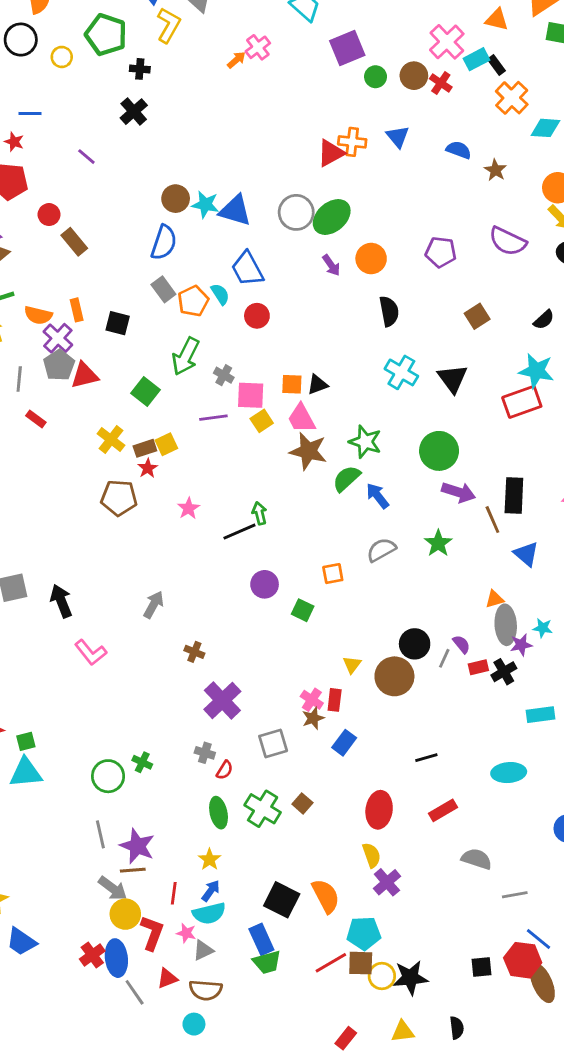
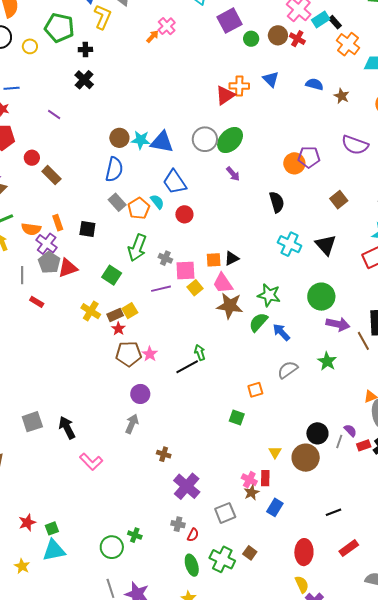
orange circle: (371, 259) -> (294, 163), moved
brown pentagon: (119, 498) -> (129, 354), moved
purple circle: (265, 584) -> (140, 394), moved

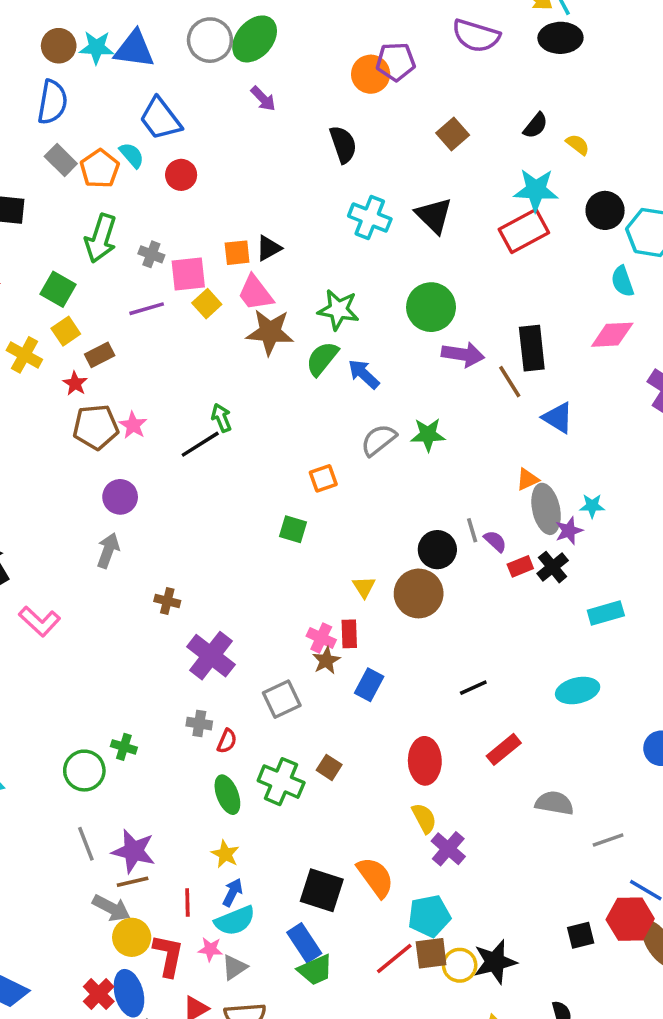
yellow square: (130, 311) -> (66, 331), moved
brown rectangle: (115, 315) -> (100, 355), moved
green star: (327, 361) -> (428, 435), moved, turned -30
gray line: (339, 441) -> (472, 530), moved, turned -32

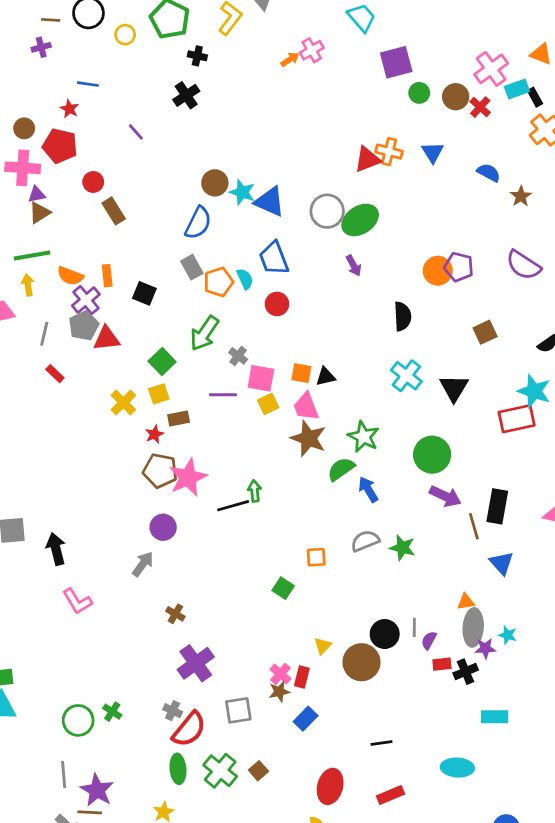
pink star: (133, 425) -> (188, 477), size x1.8
purple semicircle: (495, 541) -> (429, 640), turned -120
red semicircle: (227, 741) -> (189, 729), size x2.0

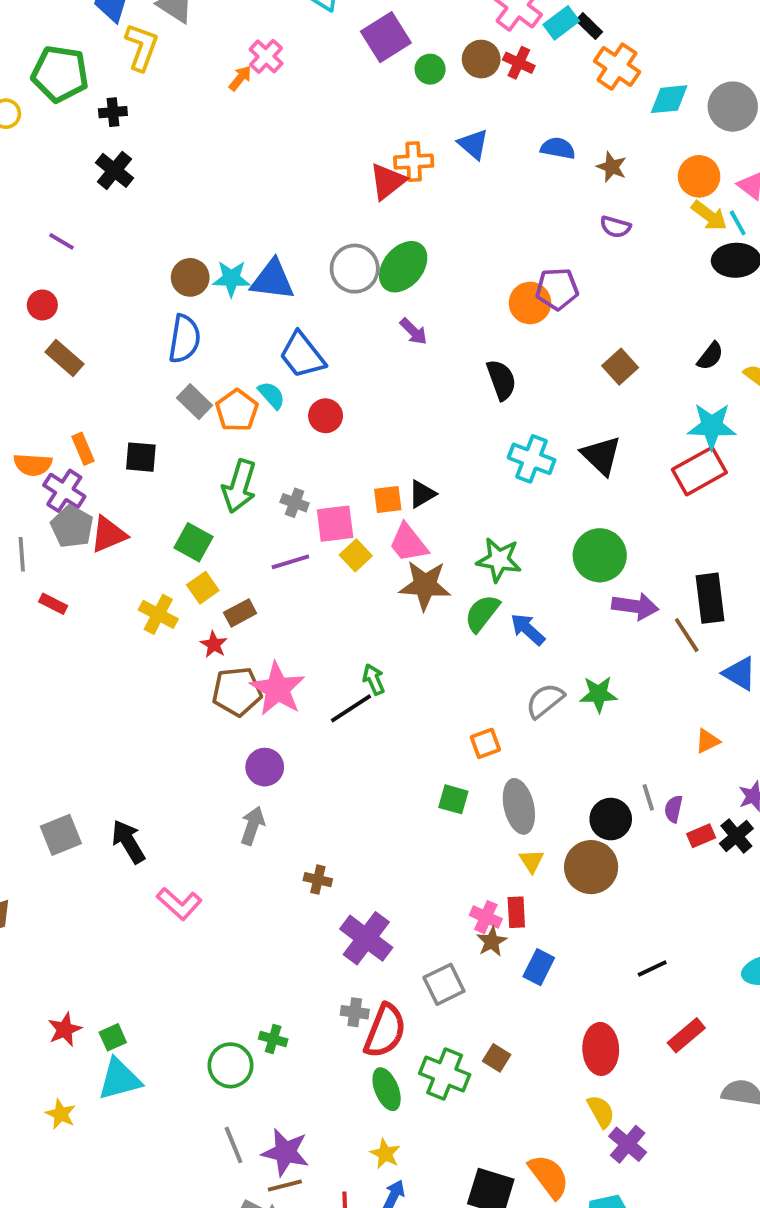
red circle: (93, 182) -> (42, 305), moved
purple semicircle: (523, 265) -> (615, 227), moved, size x0.6
gray ellipse: (473, 627) -> (519, 806), moved

